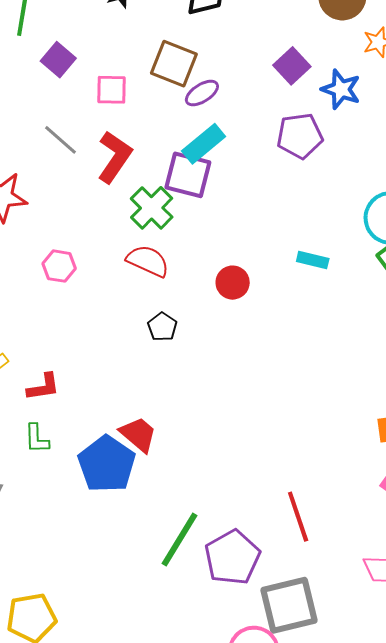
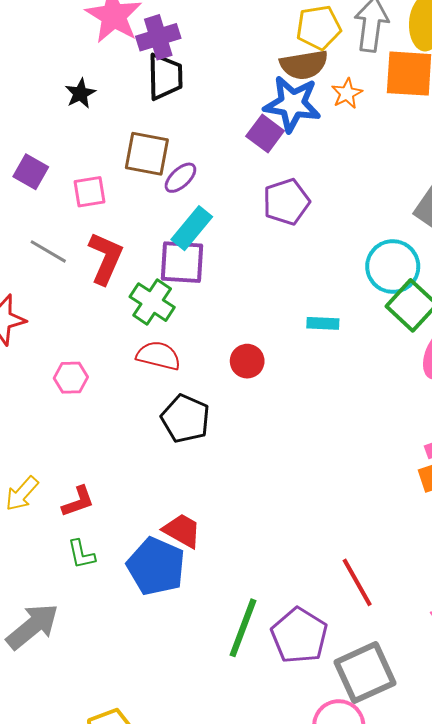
blue star: (341, 89) -> (292, 104), moved, size x1.4
black pentagon: (162, 327) -> (185, 419), size x1.6

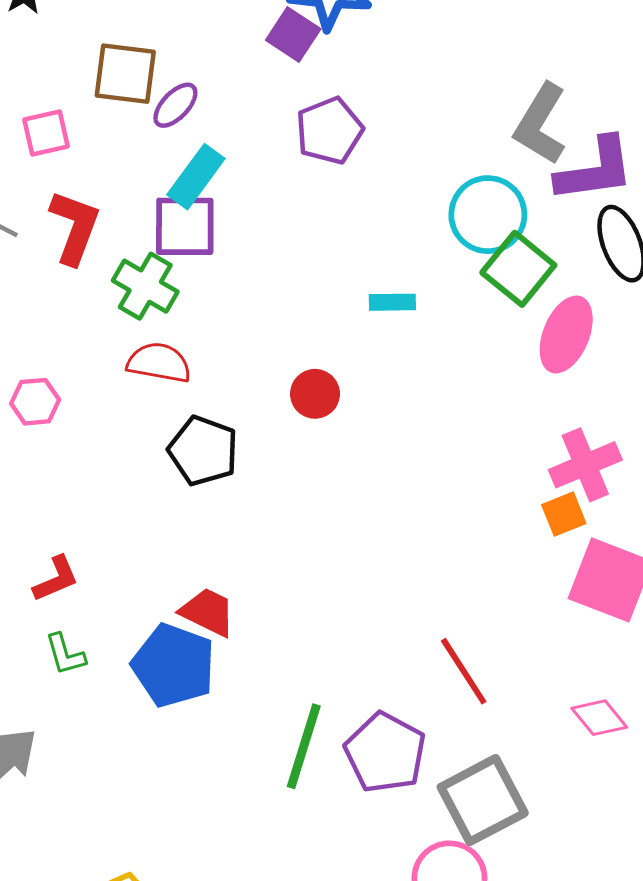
red circle: (247, 361) -> (315, 394), moved

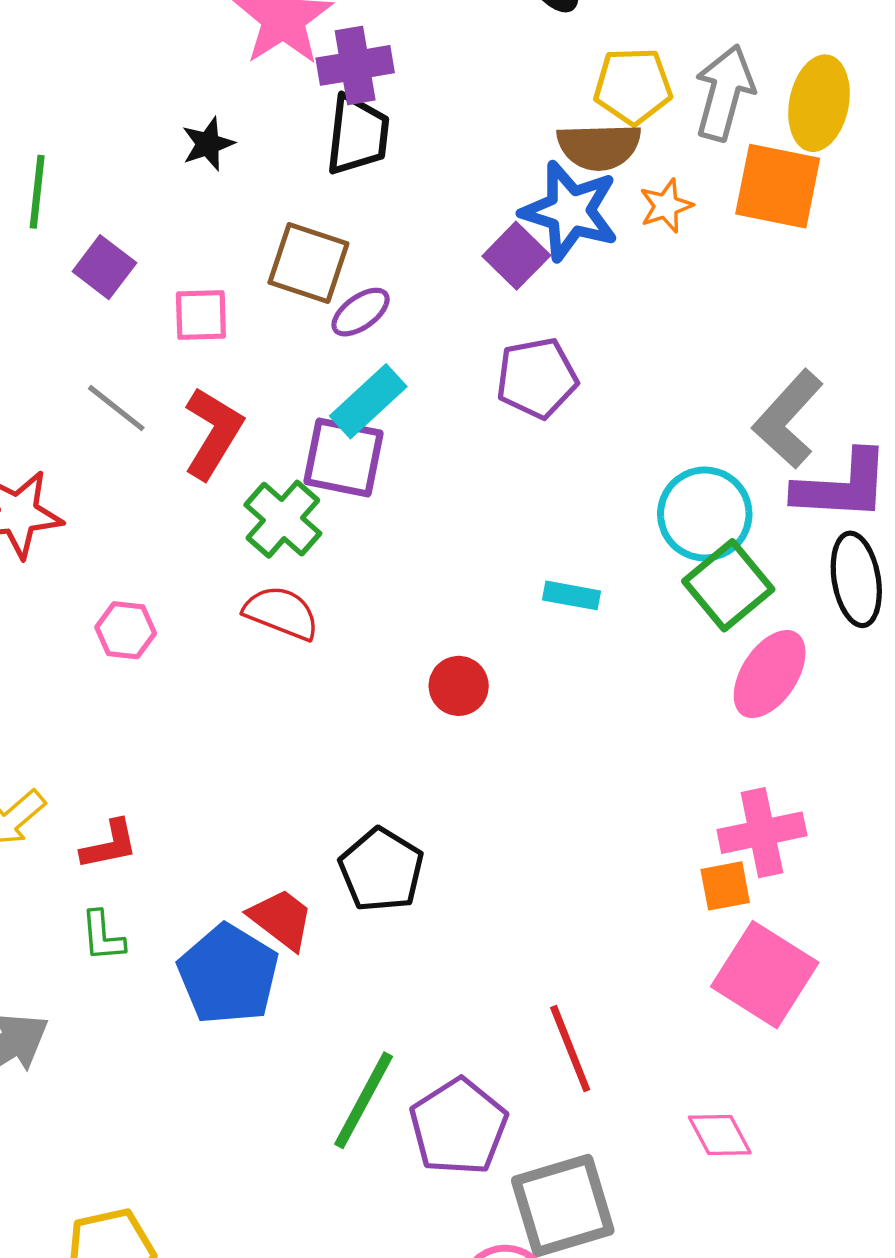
black pentagon: (203, 451) -> (381, 870), moved

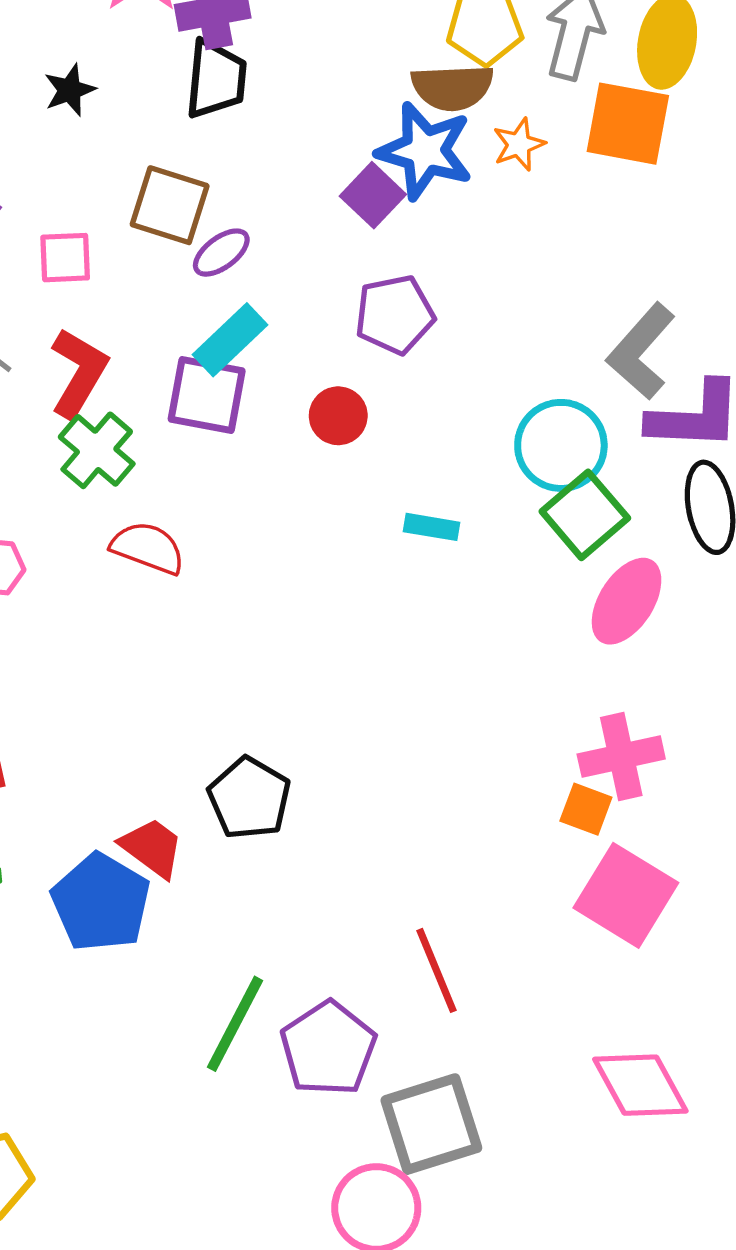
green cross: (283, 519) -> (97, 450), moved
red circle: (459, 686) -> (338, 416), moved
orange square: (725, 886) -> (586, 809), turned 32
pink diamond: (720, 1135) -> (640, 1085), moved, size x1.5

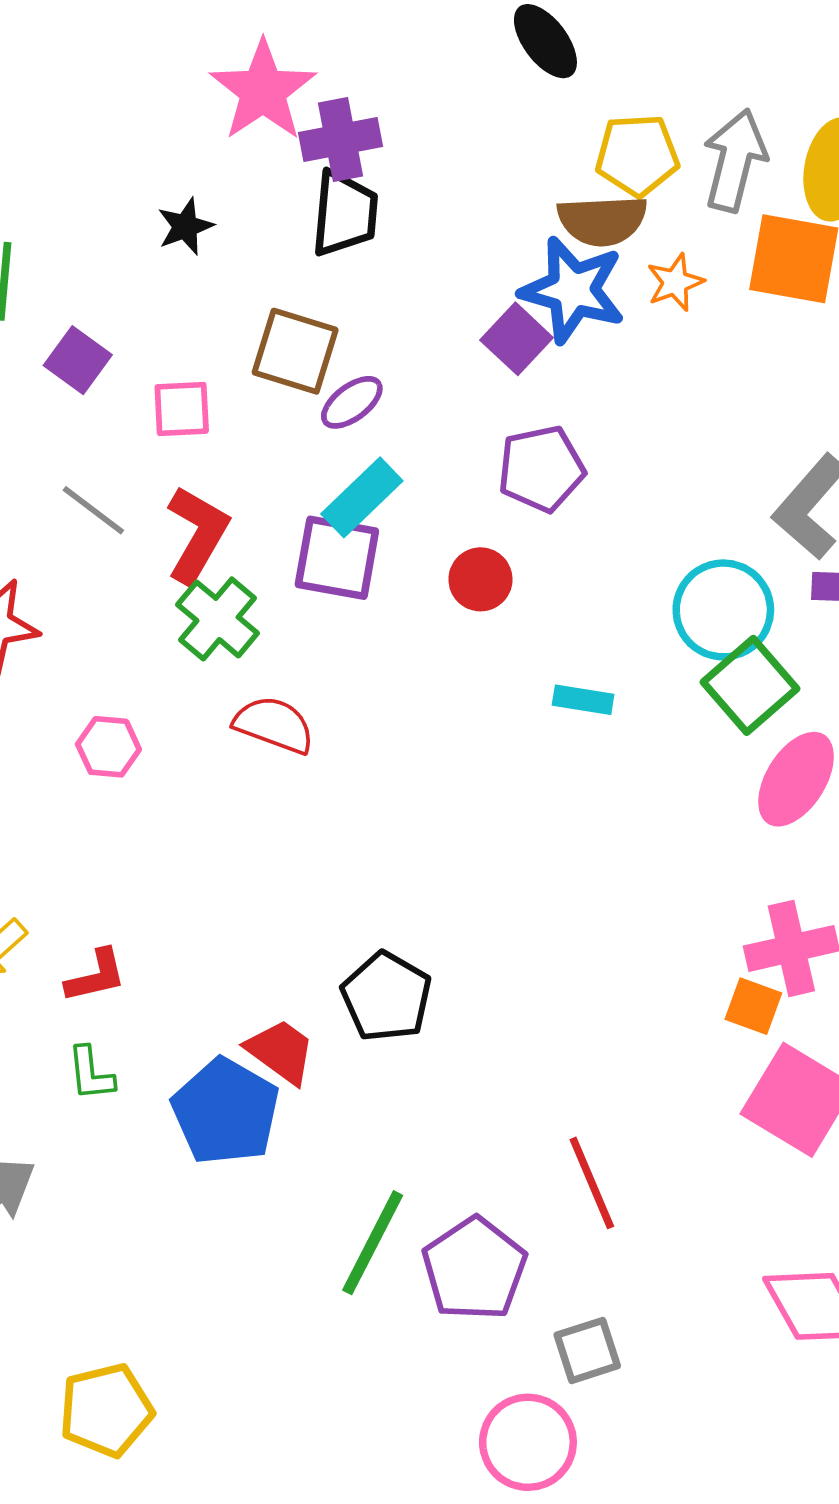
gray square: (431, 1124) -> (587, 1350), size x0.6

